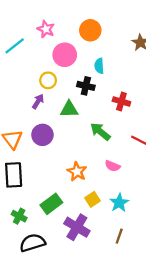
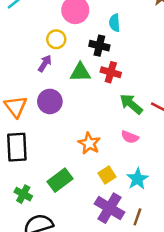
red cross: (121, 101) -> (111, 72), moved
green arrow: (100, 132) -> (131, 104), moved
purple cross: (77, 227) -> (110, 208), moved

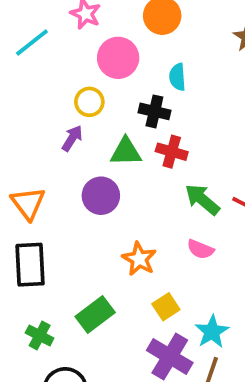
purple circle: (50, 101) -> (101, 196), moved
cyan star: (137, 179) -> (212, 332), moved

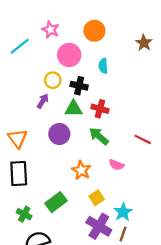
black cross: (154, 111) -> (79, 86), moved
green arrow: (202, 200) -> (99, 136), moved

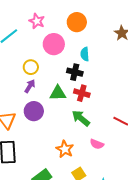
yellow circle: (53, 80) -> (31, 67), moved
black cross: (79, 86) -> (75, 72), moved
purple circle: (59, 134) -> (34, 111), moved

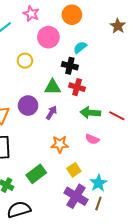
cyan semicircle: (85, 54) -> (80, 47), turned 56
purple arrow: (30, 86) -> (52, 113), moved
green arrow: (81, 118) -> (90, 113), moved, turned -36
orange star: (65, 149) -> (60, 144), turned -30

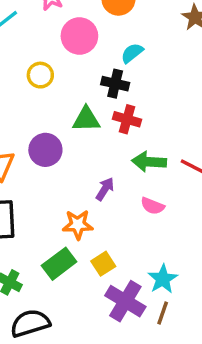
purple arrow: (52, 113) -> (105, 189), moved
orange star: (60, 144) -> (78, 225), moved
yellow square: (74, 170) -> (103, 264), moved

